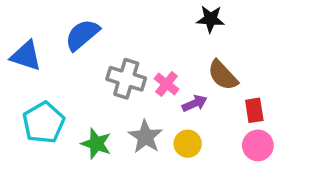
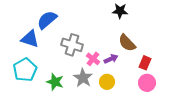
blue triangle: (26, 56) -> (30, 39), moved
pink cross: (167, 84) -> (93, 59), moved
red rectangle: (254, 110) -> (145, 63), turned 32

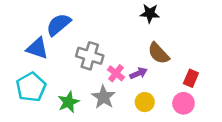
red rectangle: (145, 63) -> (191, 78), moved
green star: (55, 82) -> (69, 102), turned 30
yellow circle: (107, 82) -> (145, 102), moved

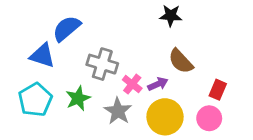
green star: (69, 102) -> (78, 98), moved
yellow circle: (145, 102) -> (165, 117), size x1.6

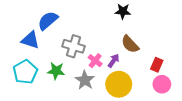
purple arrow: (158, 84) -> (114, 61), turned -32
green star: (78, 98) -> (56, 71), turned 30
pink circle: (209, 118) -> (162, 84), moved

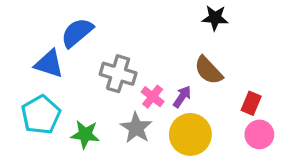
black star: (123, 11) -> (215, 18), moved
green star: (56, 71) -> (85, 134), moved

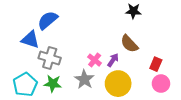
gray cross: (118, 74) -> (50, 58), moved
cyan pentagon: (41, 115) -> (25, 85), moved

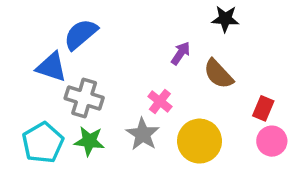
purple arrow: (113, 60) -> (181, 53), moved

